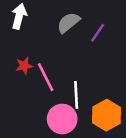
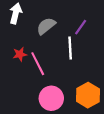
gray semicircle: (68, 23) -> (46, 26), moved
white line: (76, 95) -> (70, 48), moved

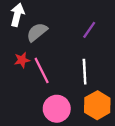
gray semicircle: (46, 26) -> (37, 32), moved
white line: (70, 48) -> (85, 72), moved

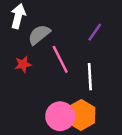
pink line: (42, 70) -> (60, 59), moved
orange hexagon: (97, 105) -> (81, 115), moved

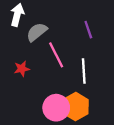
purple line: (95, 32) -> (88, 30), turned -54
red star: (23, 64) -> (22, 69), moved

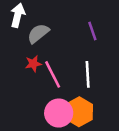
pink line: (56, 55) -> (53, 74), moved
red star: (22, 69) -> (33, 64), moved

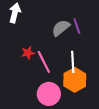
gray semicircle: (38, 33) -> (61, 28), moved
orange hexagon: (79, 112) -> (75, 80), moved

